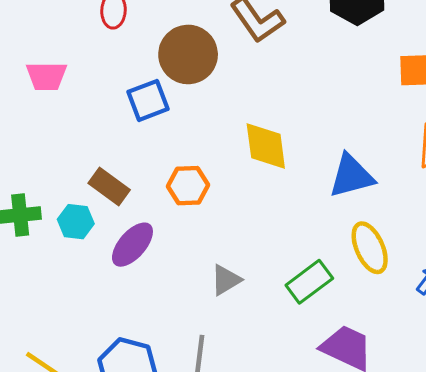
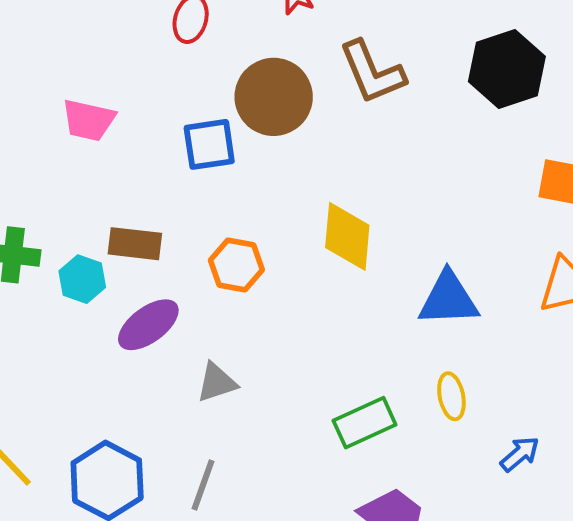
pink trapezoid: (46, 76) -> (88, 120), moved
brown rectangle: (109, 187) -> (135, 244), turned -42
yellow ellipse: (370, 248) -> (451, 396), size x0.7
gray triangle: (226, 280) -> (217, 382), moved

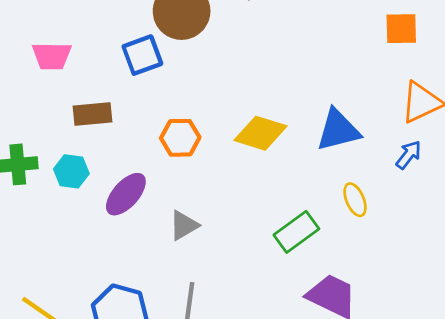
yellow diamond: (347, 236) -> (261, 133), moved, turned -66
brown rectangle: (135, 244) -> (92, 114), moved
blue arrow: (520, 454) -> (409, 155), moved

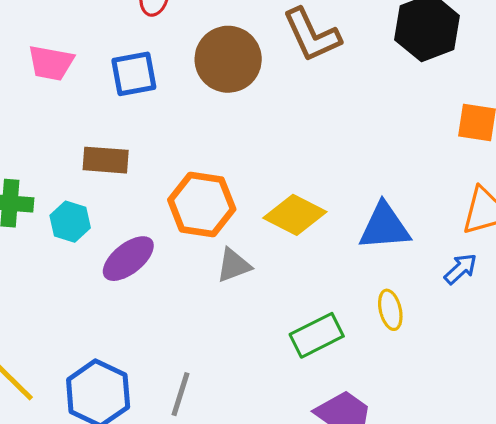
blue square: (142, 55) -> (134, 74), moved
pink trapezoid: (52, 56) -> (51, 63), moved
orange hexagon: (180, 138) -> (202, 204), size x1.4
gray triangle: (184, 225) -> (234, 265), moved

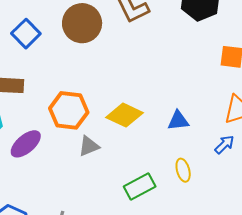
blue square: (134, 74) -> (26, 34), turned -32
blue triangle: (384, 227) -> (178, 121), size x0.7

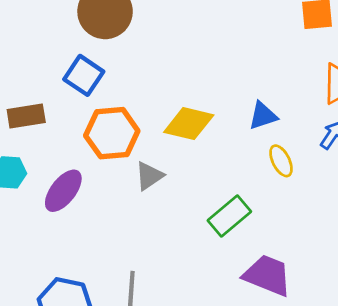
blue square: (26, 34) -> (84, 75), moved
yellow ellipse: (183, 170) -> (281, 161), moved

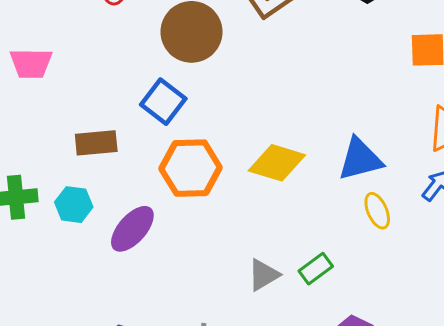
blue triangle: (263, 116) -> (360, 159), size x1.4
gray triangle: (149, 176) -> (264, 275), moved
green rectangle: (229, 216) -> (316, 269), size x0.7

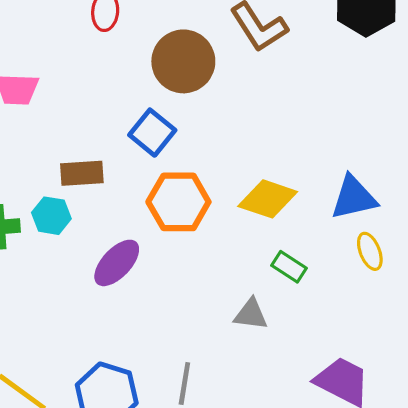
cyan hexagon: (74, 205) -> (51, 216), moved
green rectangle: (316, 269) -> (289, 267), moved, turned 68
gray triangle: (264, 275) -> (251, 314), turned 36

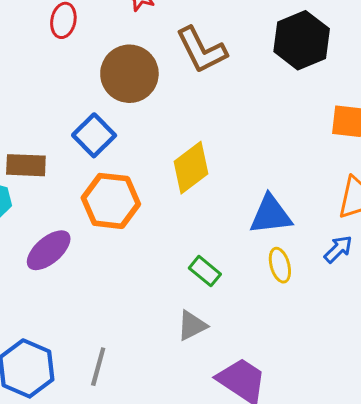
yellow diamond: (268, 199) -> (191, 168), moved, turned -62
gray triangle: (251, 314) -> (192, 326), moved, turned -40

